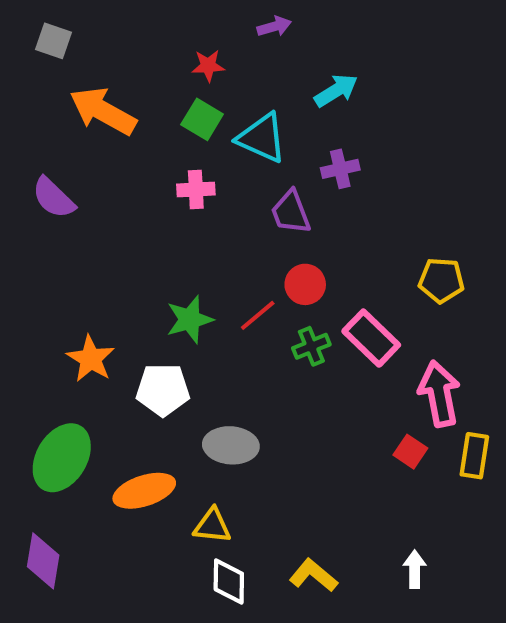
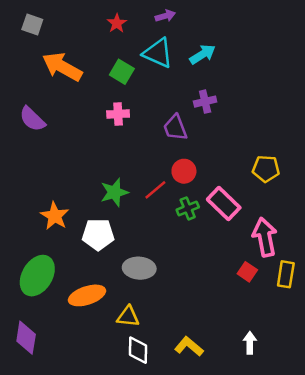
red star: (208, 66) -> (117, 23), moved, turned -30
cyan triangle: (262, 138) -> (158, 53), moved

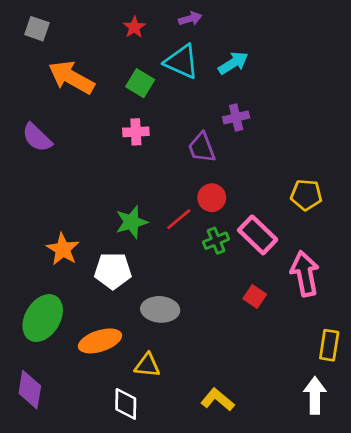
red square: (247, 272) -> (255, 297), moved
yellow rectangle: (286, 274) -> (329, 345), moved
white arrow: (250, 343) -> (315, 395), moved, size x1.4
white diamond: (138, 350) -> (126, 404), moved

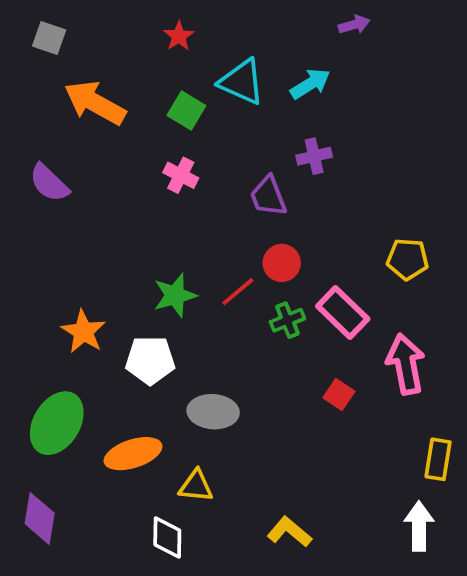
purple arrow: (190, 19) -> (354, 25), moved
pink cross: (136, 132) -> (181, 175), turned 30

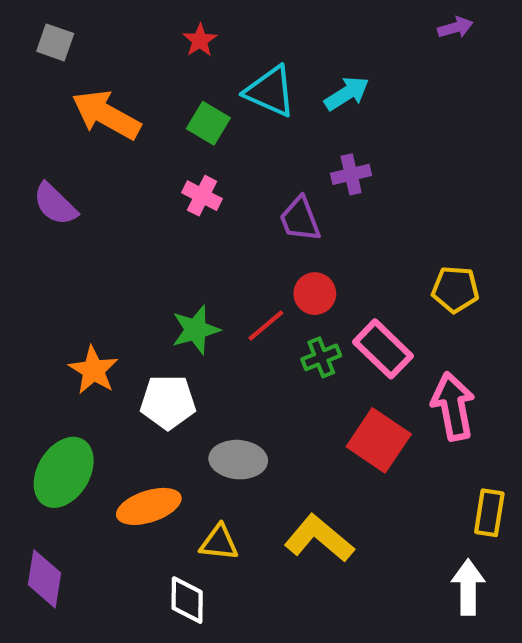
purple arrow: (354, 25) -> (455, 27), moved
red square: (339, 395) -> (379, 440), size x1.8
yellow L-shape: (289, 532) -> (319, 538), moved, size x1.4

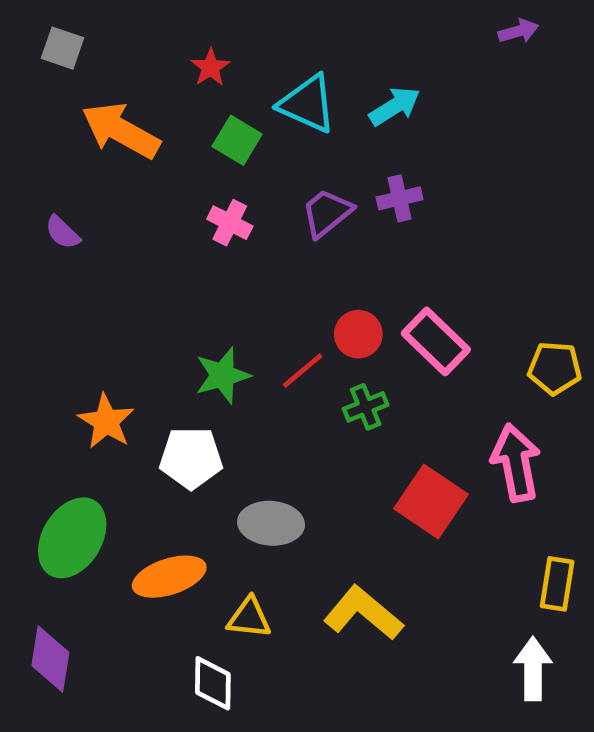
red star: (200, 40) -> (210, 67), moved
purple semicircle: (55, 204) -> (63, 232), size x0.7
purple trapezoid: (300, 219) -> (327, 213), moved, turned 72
yellow pentagon: (455, 289) -> (555, 368), moved
pink rectangle: (383, 349) -> (436, 341), moved

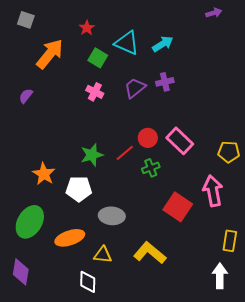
orange arrow: (121, 131) -> (50, 54), turned 100
purple semicircle: (63, 232) -> (26, 96), turned 84

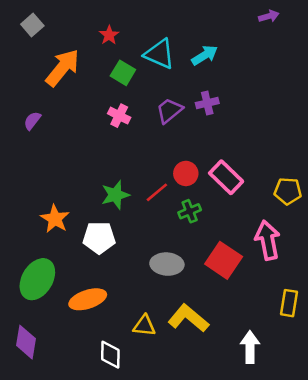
gray square: (26, 20) -> (32, 25), turned 30
gray ellipse: (112, 216) -> (167, 264), moved
yellow triangle: (103, 255) -> (144, 326), moved
white arrow: (220, 276) -> (250, 347), moved

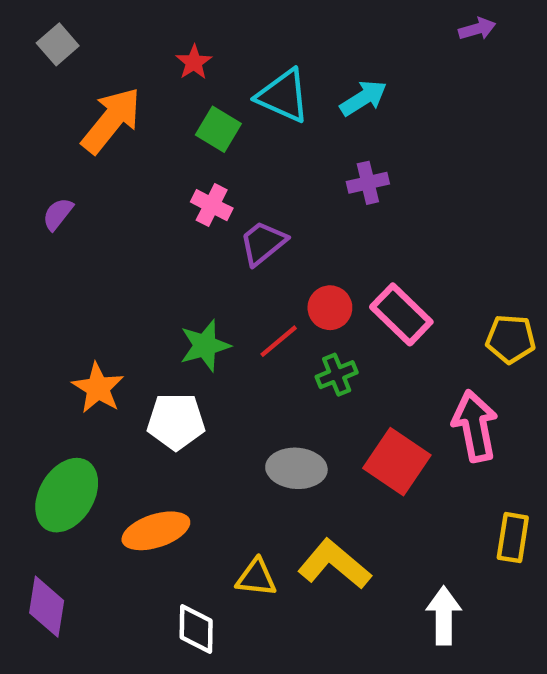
purple trapezoid: (169, 111) -> (263, 243), moved

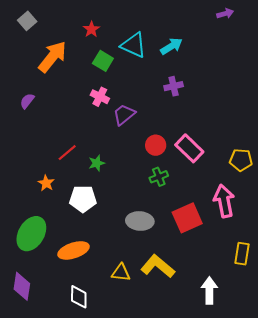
red line: (279, 341) -> (67, 153), moved
green star: (205, 346) -> (97, 163), size x0.7
orange star: (98, 388) -> (46, 183), size x0.7
red square: (397, 462) -> (187, 218), turned 32
white diamond: (196, 629) -> (79, 297), moved

